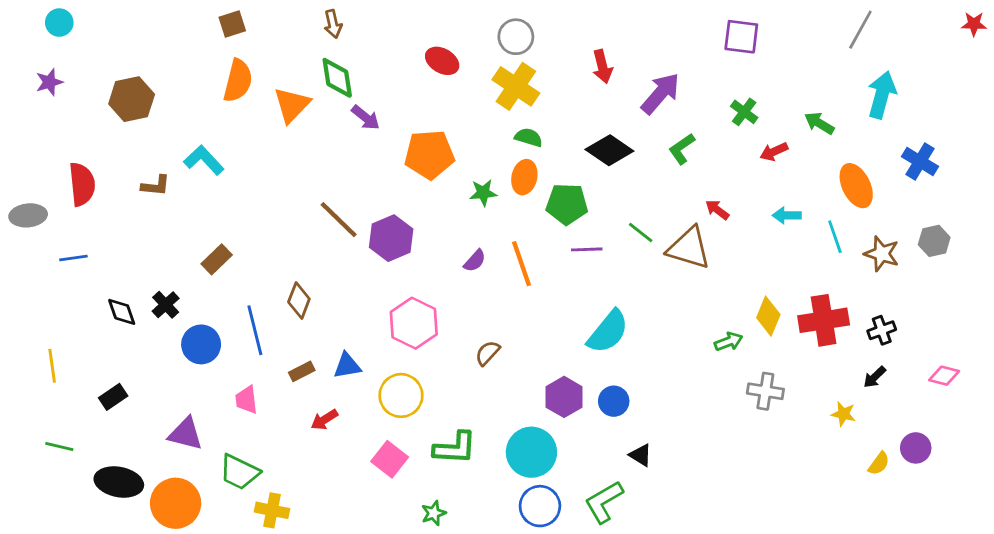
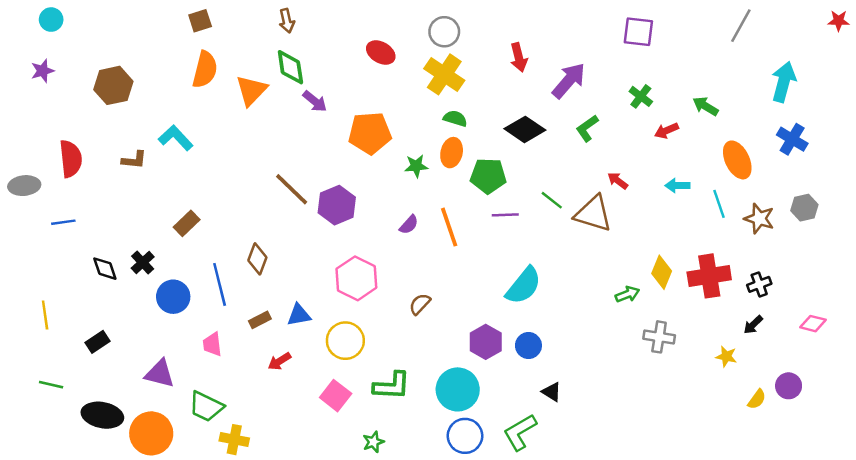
cyan arrow: (882, 95) -> (784, 82), moved

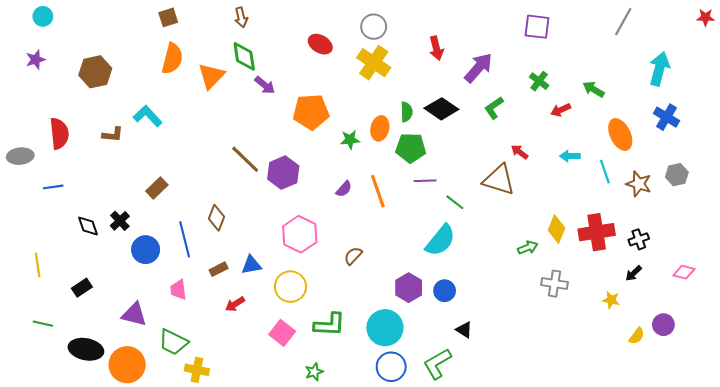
green semicircle: (455, 118) -> (407, 112), moved, turned 72
green line: (552, 200) -> (455, 202), moved

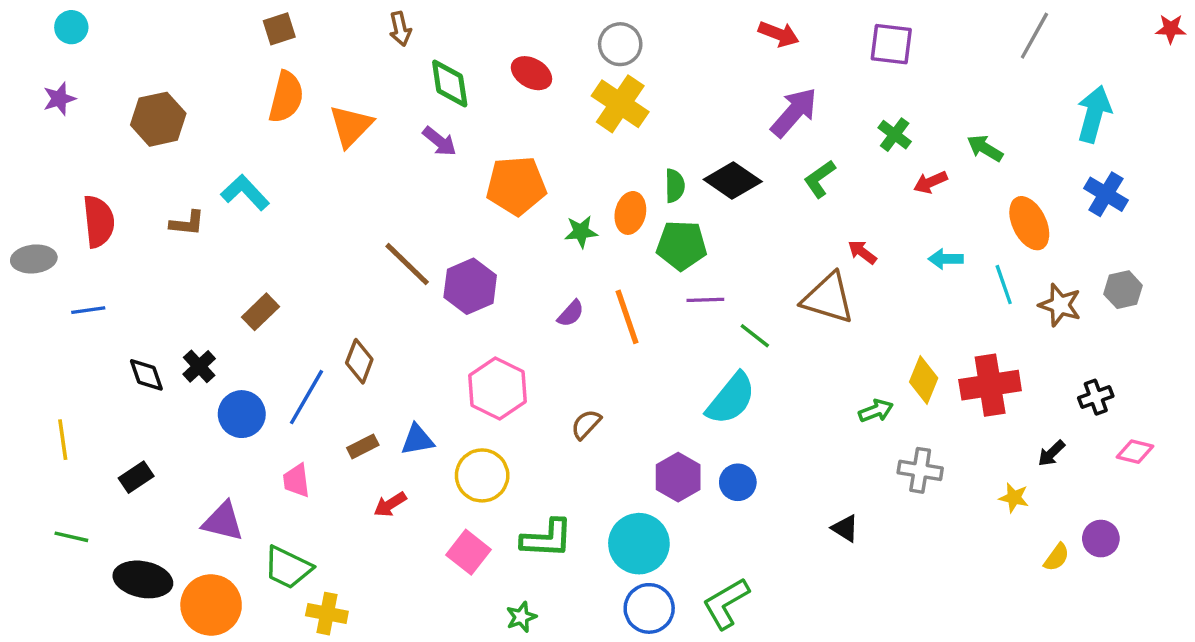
red arrow: (436, 48) -> (779, 34), moved, turned -55
green diamond: (244, 56) -> (450, 83), moved
blue line: (185, 239) -> (307, 397), turned 44
black cross: (639, 239) -> (1096, 397), moved
black triangle: (464, 330) -> (845, 528), moved

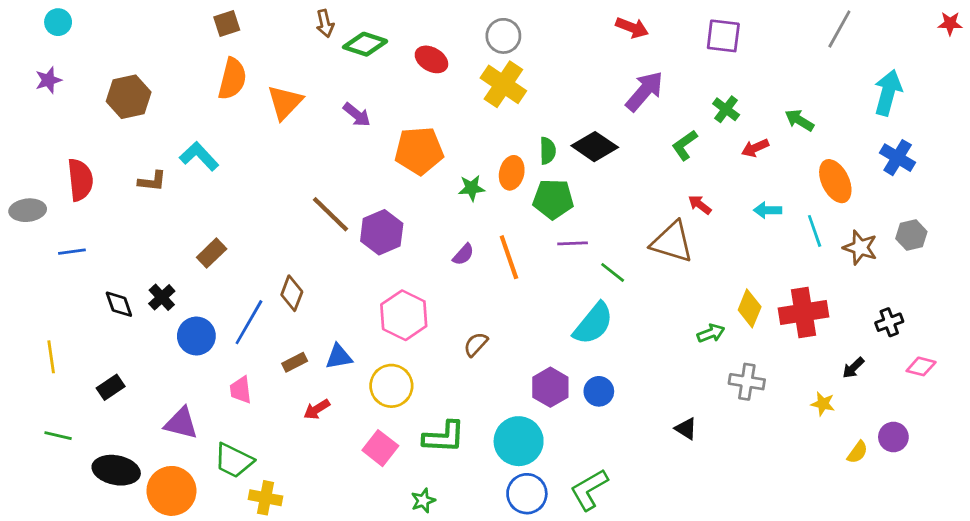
green diamond: (450, 83) -> (365, 44), moved, turned -63
green L-shape: (820, 179) -> (685, 145), moved

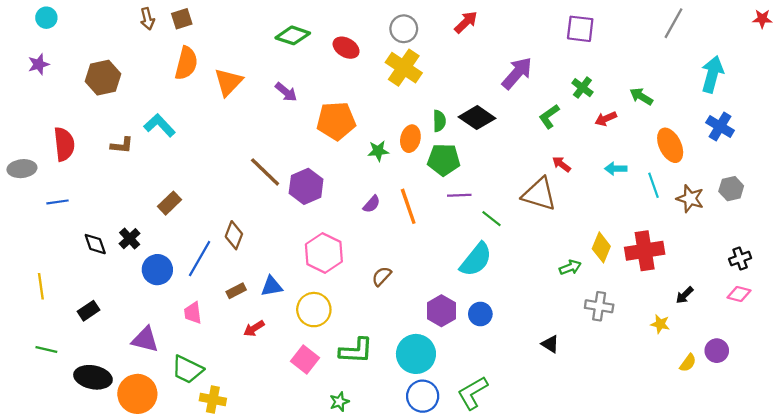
brown arrow: (325, 23) -> (147, 19), moved
red arrow: (632, 28) -> (466, 22), moved, turned -65
black cross: (889, 322) -> (740, 259), moved

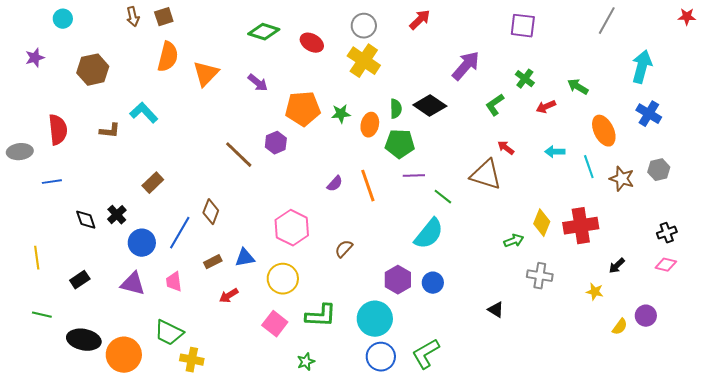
cyan circle: (46, 18) -> (63, 19), moved
green star: (378, 151) -> (341, 114), moved
purple hexagon: (306, 186) -> (276, 143), moved, size x0.7
purple triangle: (145, 340) -> (133, 284), moved

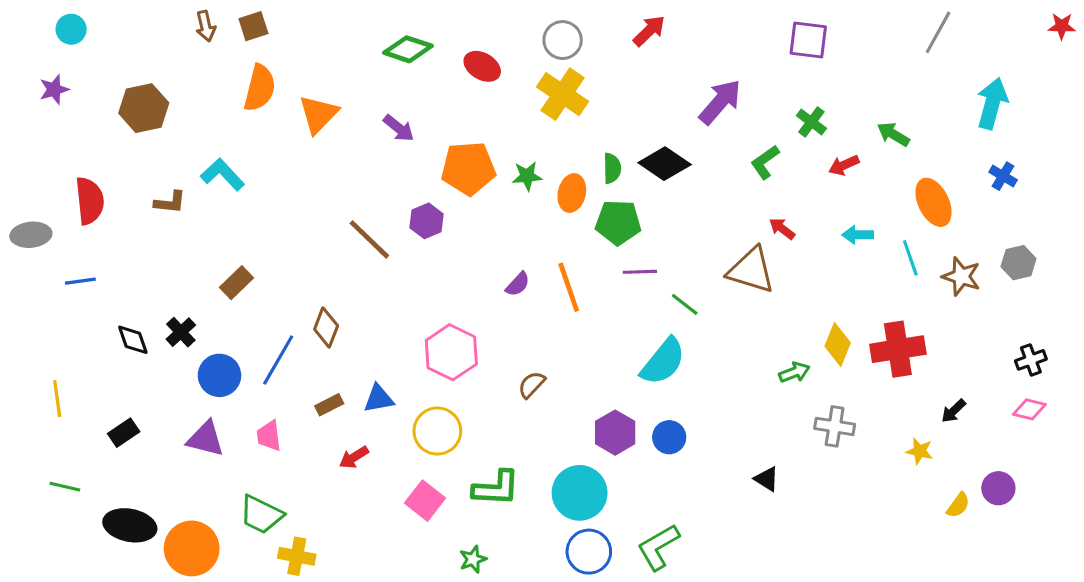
cyan circle: (63, 19) -> (71, 29), moved
blue cross: (649, 114) -> (1003, 176), size x0.7

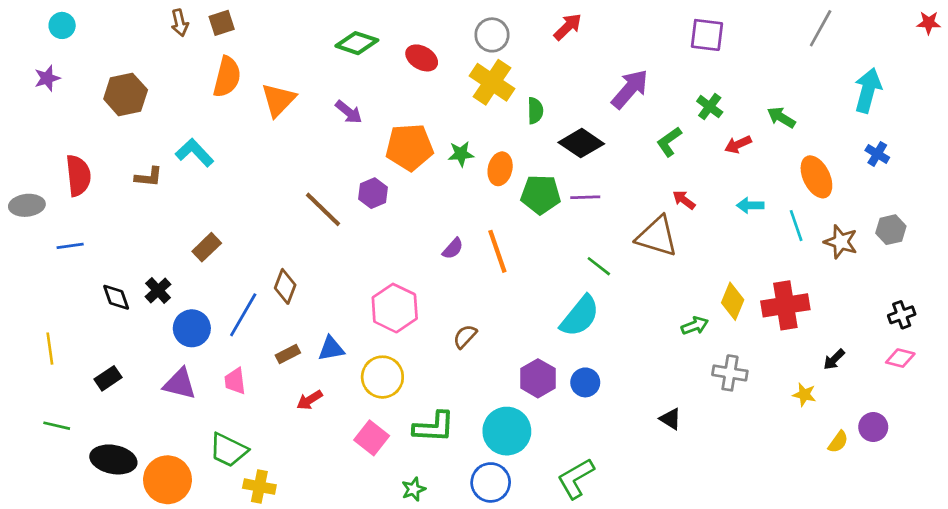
green semicircle: (612, 168) -> (535, 111), moved
purple line: (640, 272) -> (585, 197), moved
blue circle: (589, 552) -> (491, 482), moved

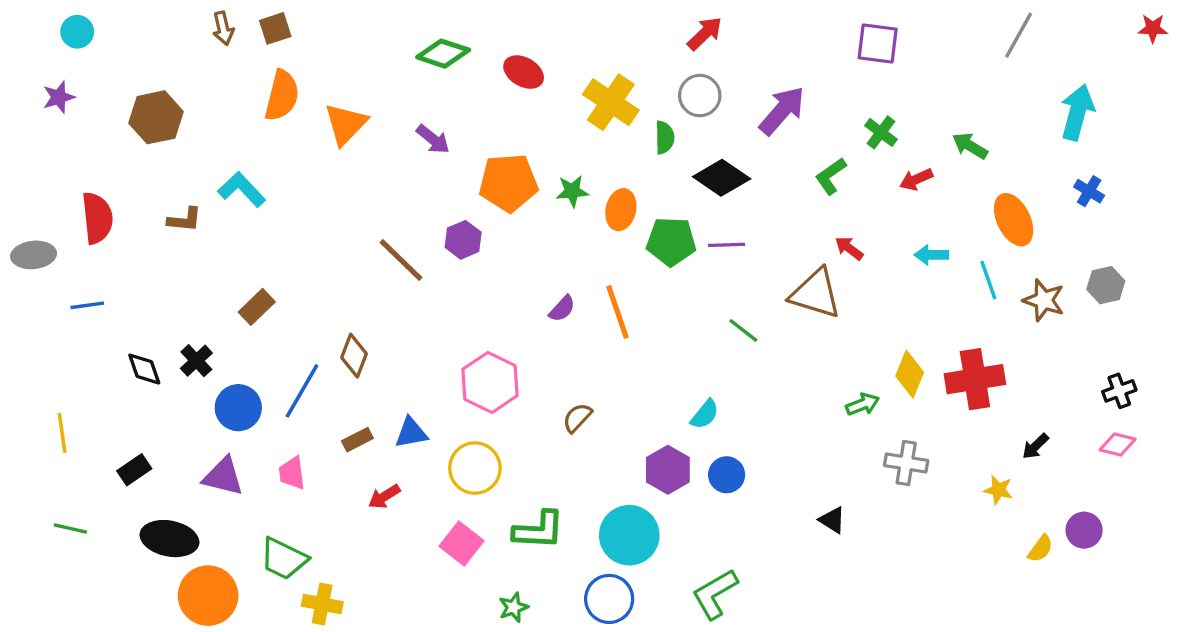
gray circle: (492, 35) -> (700, 96), moved
cyan semicircle: (580, 316) -> (705, 414), moved, size x0.6
black ellipse: (113, 459) -> (169, 539), moved

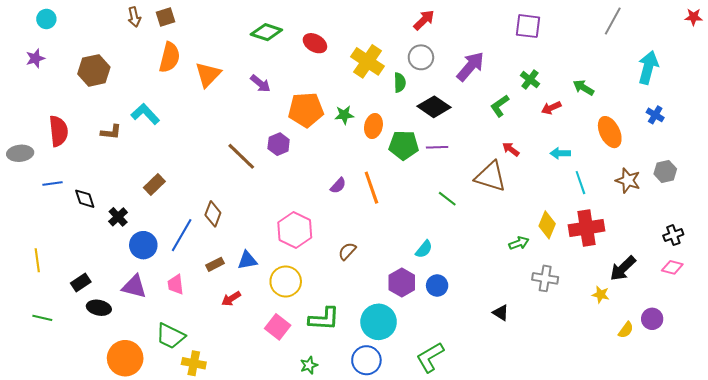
cyan line: (988, 280) -> (580, 183), moved
black diamond: (144, 369) -> (85, 199), moved
black arrow: (1035, 446) -> (623, 268), size x1.6
black ellipse: (169, 539) -> (99, 308), moved, size x0.7

